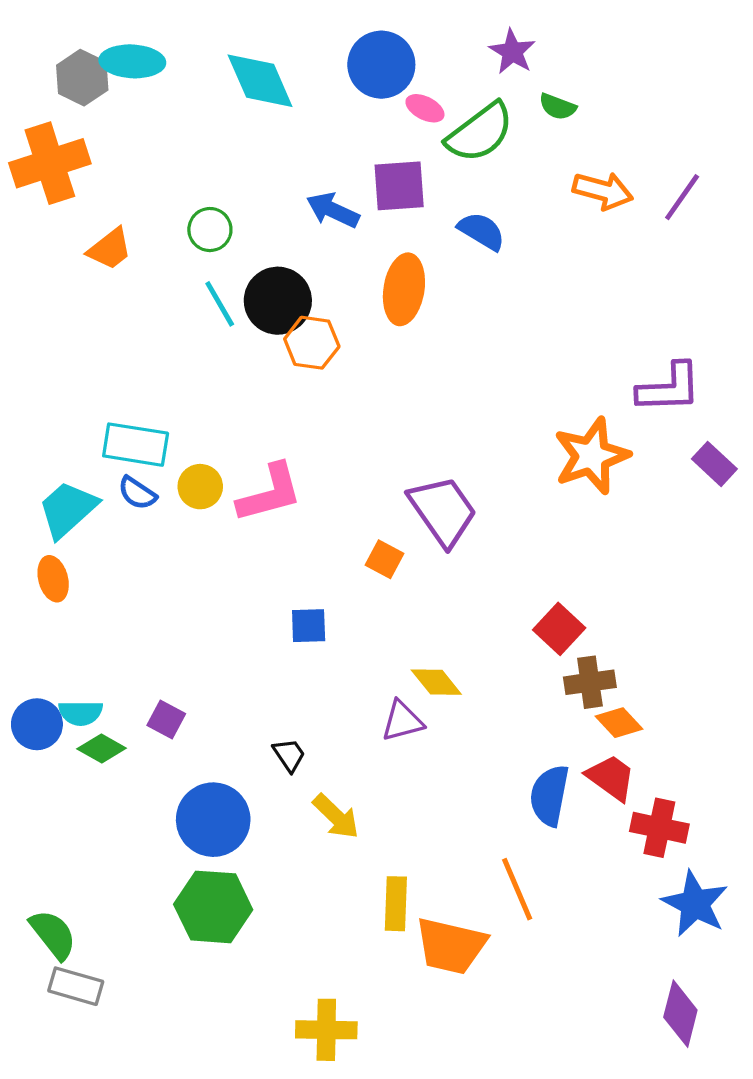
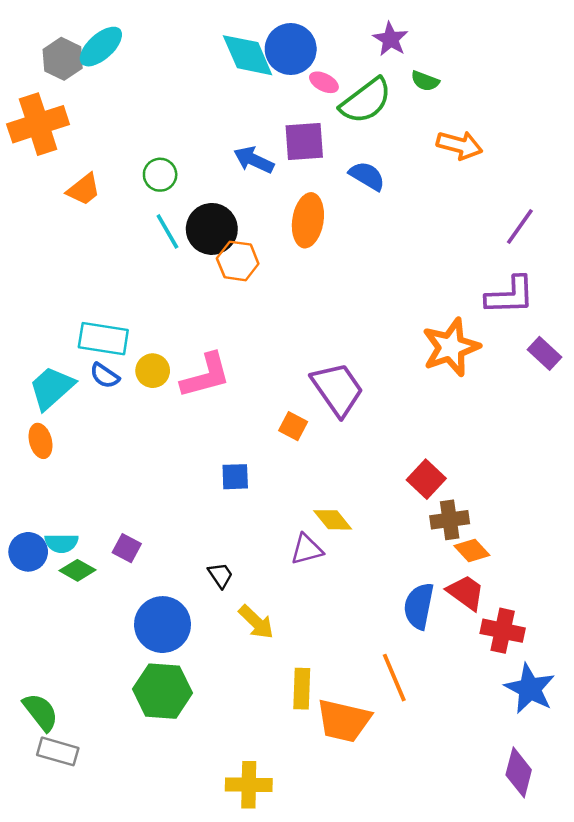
cyan ellipse: (132, 61) -> (101, 47), turned -45
cyan diamond: (260, 81) -> (248, 55), moved
purple line: (682, 197) -> (520, 226), moved

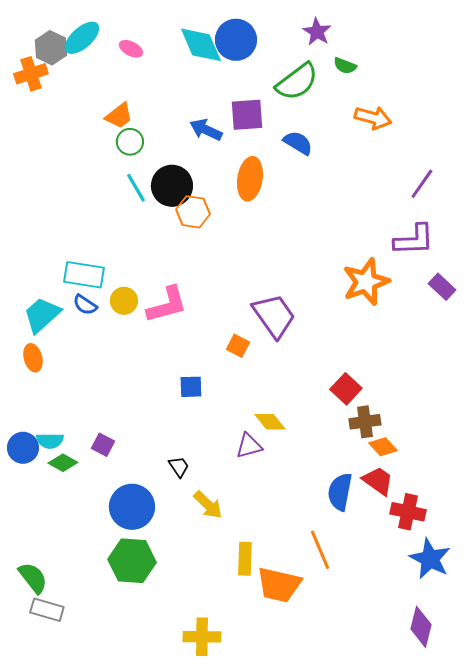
pink ellipse: (324, 82) -> (131, 49), moved
orange cross: (38, 124) -> (31, 74), moved, size x0.7
orange trapezoid: (84, 190) -> (119, 116), moved

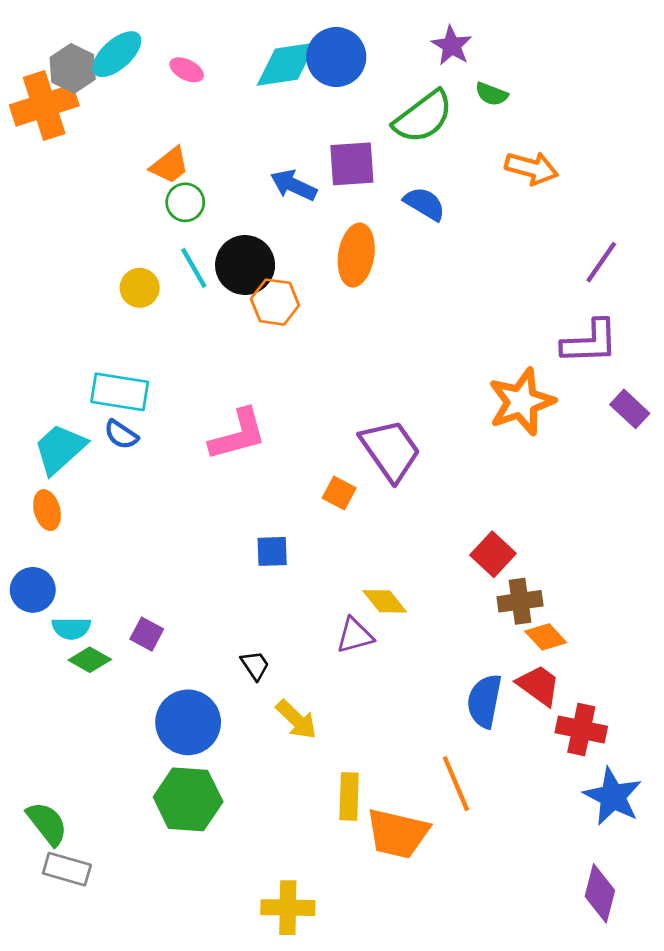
cyan diamond: (201, 45) -> (286, 64), turned -75
orange cross: (31, 74) -> (44, 105), size x1.4
yellow circle: (124, 301) -> (140, 288), moved
blue circle: (23, 448) -> (33, 590), moved

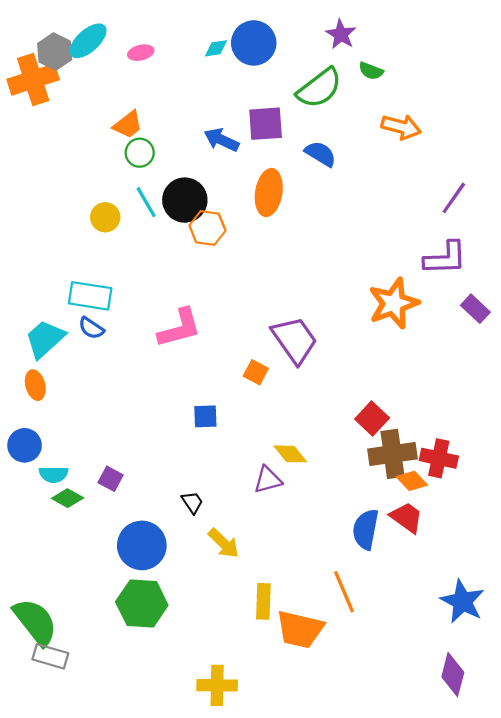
cyan diamond: (286, 64) -> (216, 48), size x0.5
pink ellipse: (187, 70) -> (141, 53), turned -40
brown cross: (520, 601) -> (393, 454), size x1.4
red cross: (581, 729) -> (439, 458), moved
green semicircle: (47, 824) -> (35, 622), size x1.4

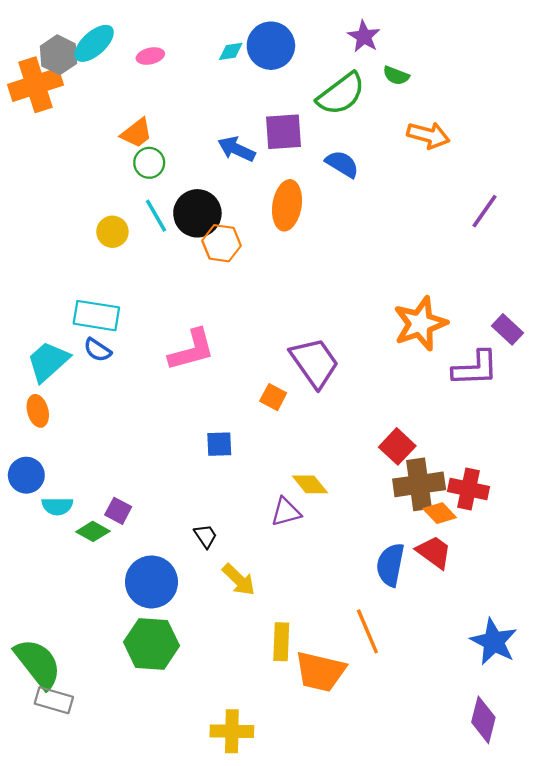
purple L-shape: (445, 258) -> (475, 368), moved
green diamond: (68, 498) -> (93, 531), moved

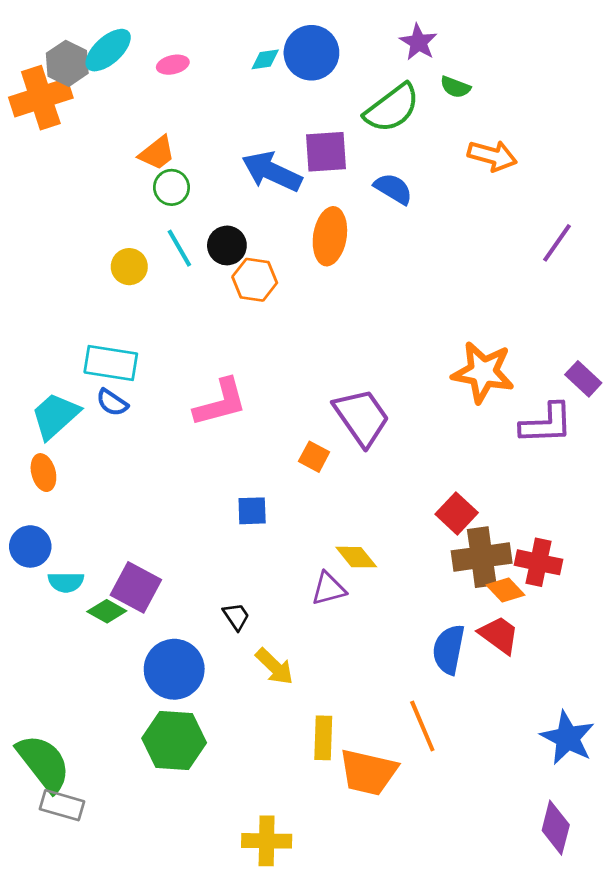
blue arrow: (236, 149) -> (272, 172), size x1.4
black circle: (197, 213) -> (227, 245), size x0.7
orange star: (420, 324) -> (483, 372), turned 30
purple square: (118, 511) -> (136, 587), size x1.6

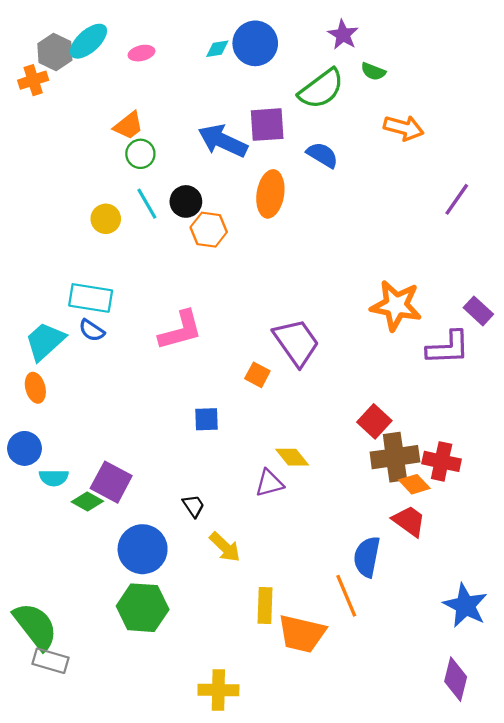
orange cross: (41, 98) -> (33, 80), size x0.6
blue semicircle: (449, 649) -> (367, 557), moved

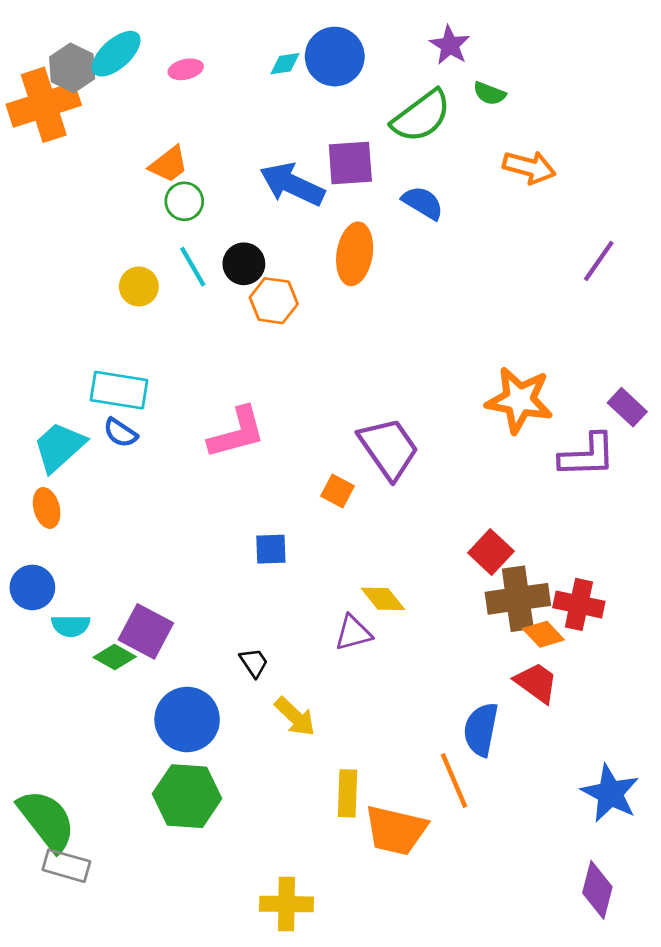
orange cross: (33, 80) -> (44, 105), size x1.8

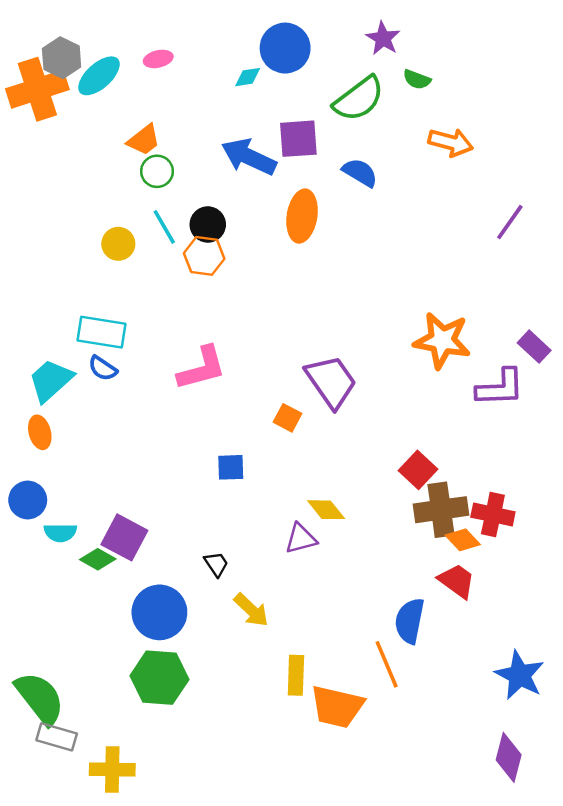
cyan ellipse: (116, 54) -> (99, 76), moved
cyan diamond: (285, 64) -> (248, 77), moved
orange hexagon: (274, 301) -> (204, 256), moved
yellow cross: (286, 904) -> (112, 769), moved

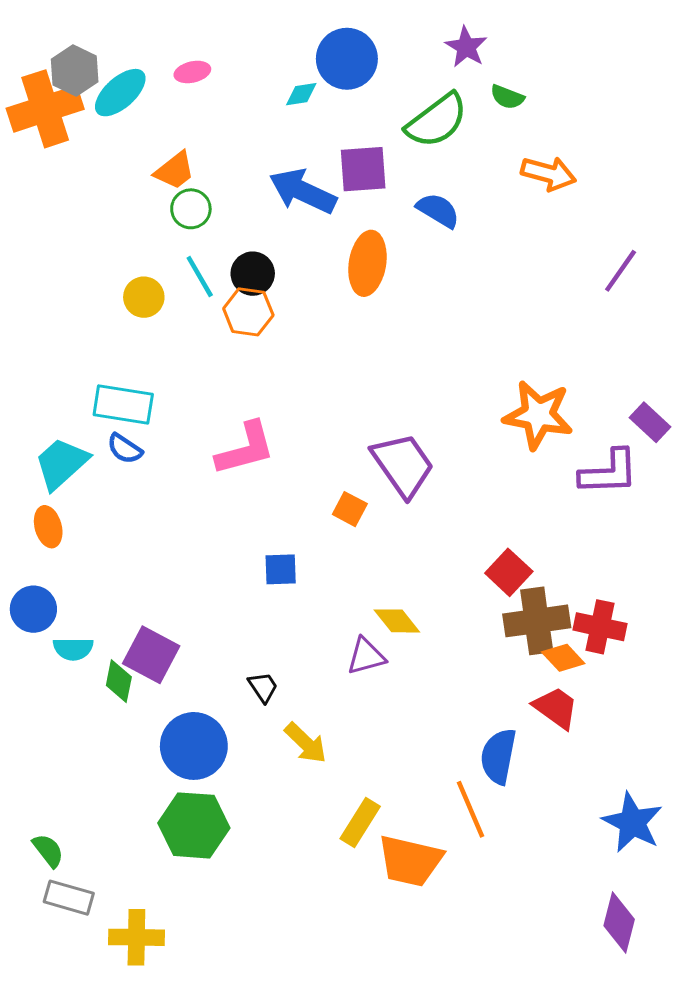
green diamond: (98, 559) -> (119, 681), turned 72
yellow rectangle: (296, 675) -> (360, 823), turned 30
green semicircle: (40, 698) -> (48, 850), size x0.5

